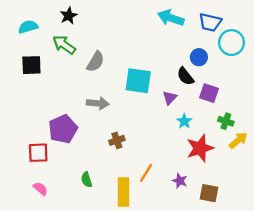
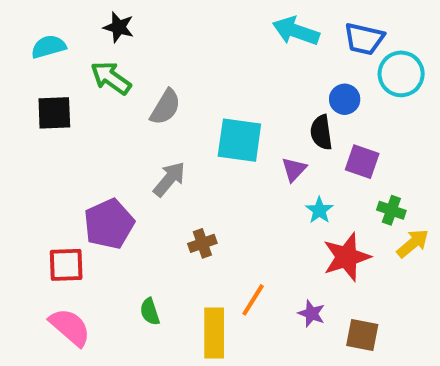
black star: (69, 16) -> (119, 27), turned -30
black semicircle: (185, 76) -> (321, 132), turned 30
gray arrow: (98, 103) -> (169, 179), turned -55
pink semicircle: (40, 189) -> (70, 327), size x1.6

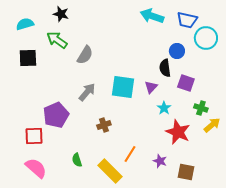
cyan square: (239, 140) -> (123, 87), moved
red star: (347, 257) -> (178, 132), turned -30
yellow rectangle: (214, 333) -> (110, 171), turned -45

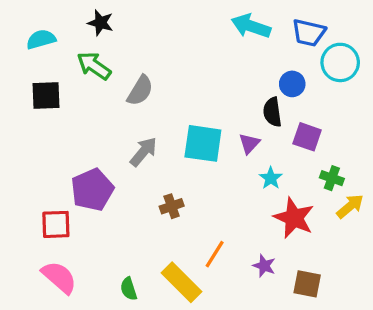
green semicircle: (77, 160) -> (129, 289), moved

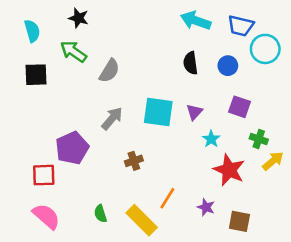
cyan semicircle: (41, 39) -> (32, 31), turned 90
black semicircle: (272, 112) -> (191, 63), moved
green semicircle: (129, 289) -> (100, 214), moved

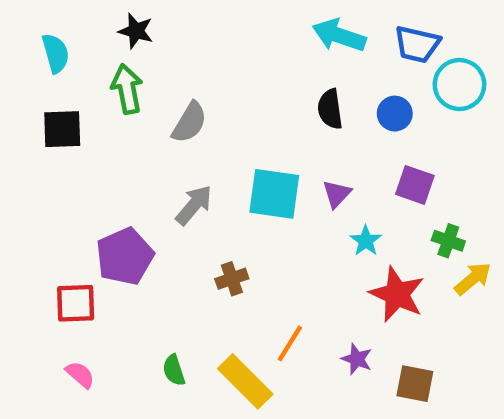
green arrow: (73, 51) -> (127, 89), turned 44
pink semicircle: (46, 216) -> (80, 375), size x0.6

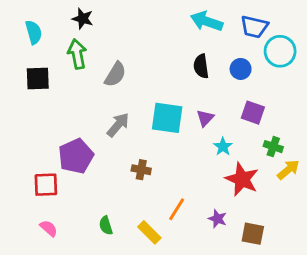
brown cross: (232, 279) -> (141, 170), turned 30
yellow rectangle: (245, 381) -> (149, 232), size x0.7

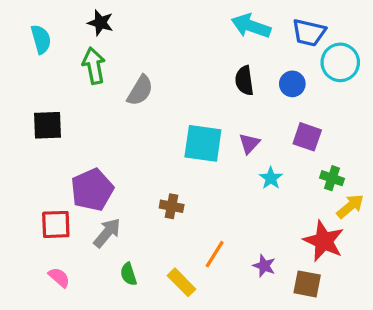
black square: (38, 78) -> (48, 125), moved
gray arrow: (118, 125) -> (107, 233), moved
red star: (242, 179) -> (324, 241), moved

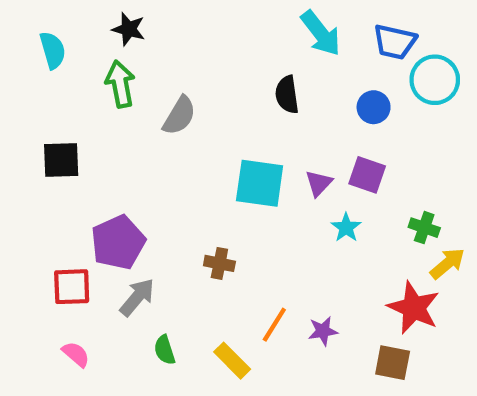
cyan arrow: (251, 26) -> (321, 33), turned -147
black semicircle: (244, 81) -> (287, 95), moved
purple square: (307, 137) -> (367, 175), moved
purple star: (264, 266) -> (323, 331), moved, turned -30

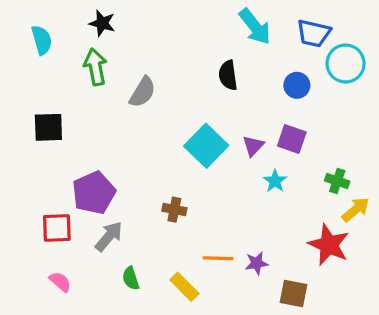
cyan square: (260, 183) -> (206, 146), turned 36
orange line: (274, 325) -> (218, 258), turned 60
brown square: (393, 363) -> (294, 293), moved

